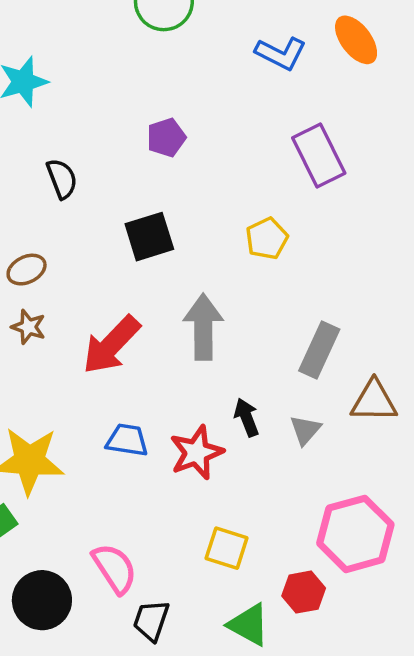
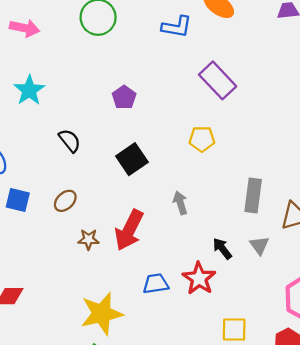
yellow pentagon: (267, 239) -> (202, 139), turned -30
brown star: (28, 327) -> (89, 239), moved
gray arrow: (203, 327) -> (180, 203), size x0.6

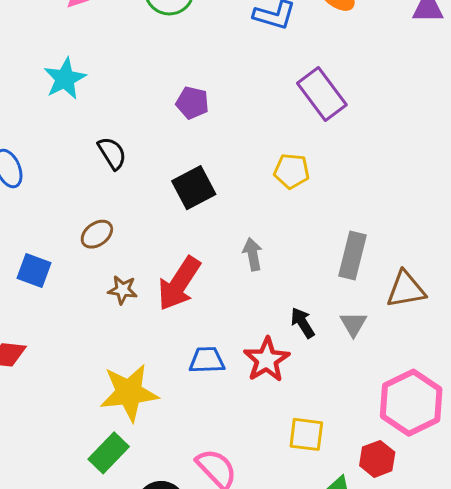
purple pentagon: (124, 97) -> (192, 103), turned -30
blue square: (18, 200) -> (34, 271), moved

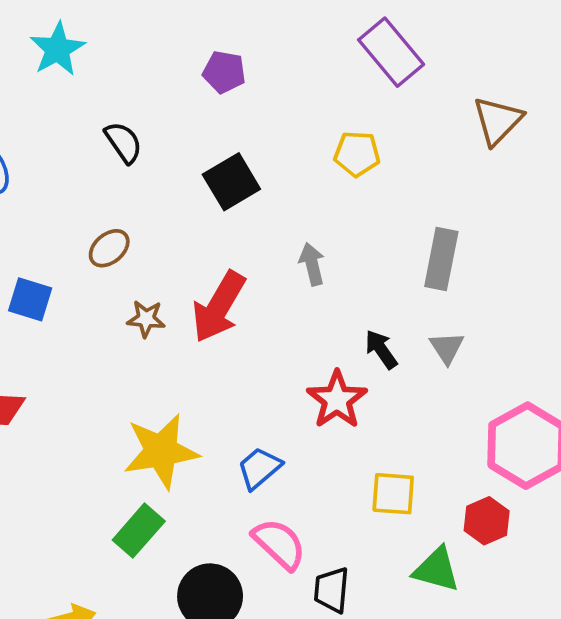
brown triangle: (406, 289) -> (498, 121), moved, turned -33
blue trapezoid: (207, 360) -> (259, 468), moved, turned -36

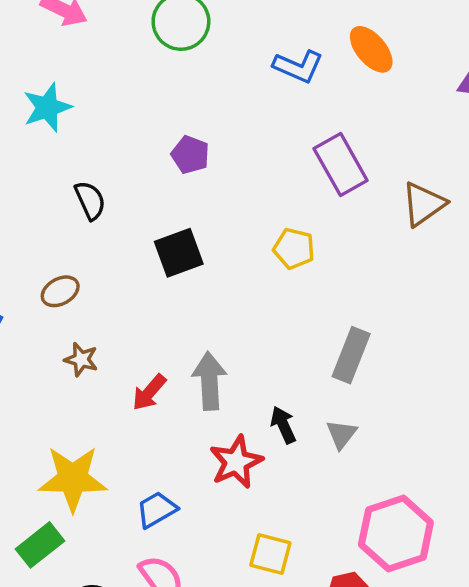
brown triangle: (498, 121) -> (424, 204), moved
gray arrow: (312, 264) -> (209, 381), moved, size x1.5
red arrow: (219, 307) -> (149, 392), moved, size x0.6

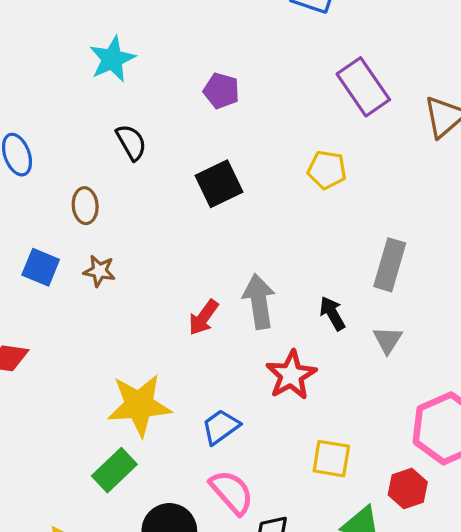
cyan star: (47, 107) -> (112, 59), moved
brown ellipse: (60, 291) -> (85, 206), moved, turned -60
brown star: (81, 359) -> (99, 271), moved
black arrow: (283, 425) -> (332, 313), moved

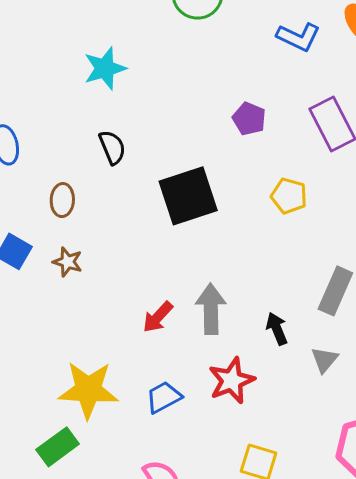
purple pentagon: (221, 91) -> (249, 119), moved
black square: (219, 184) -> (188, 196), size x1.4
blue trapezoid: (221, 427) -> (164, 397), moved

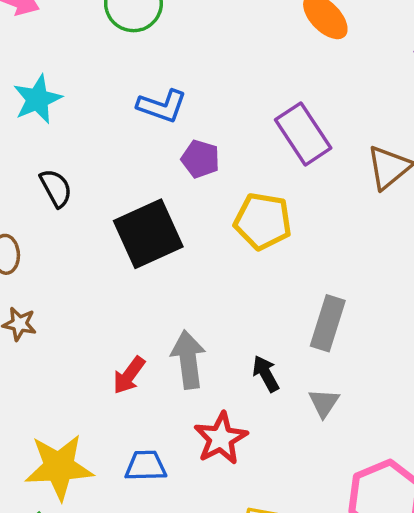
blue L-shape: (298, 37) -> (162, 106), moved
purple pentagon: (249, 119) -> (200, 159), moved
yellow pentagon: (289, 196) -> (263, 221), size x1.4
blue trapezoid: (164, 397) -> (146, 466), turned 33

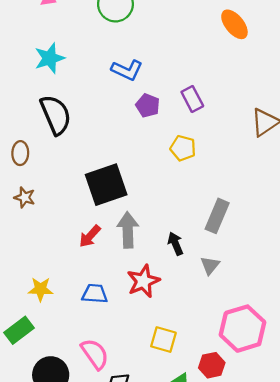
purple rectangle: (303, 134) -> (192, 99), moved, size x0.7
black semicircle: (56, 188) -> (56, 115), size x1.6
yellow pentagon: (263, 221) -> (183, 148), size x0.7
black square: (148, 234) -> (106, 185), moved
yellow star: (59, 467) -> (41, 289), size x0.6

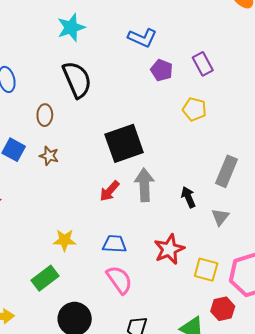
red star: (143, 281) -> (169, 249), moved
yellow square: (163, 340) -> (206, 270), moved
pink semicircle: (95, 354) -> (119, 280), moved

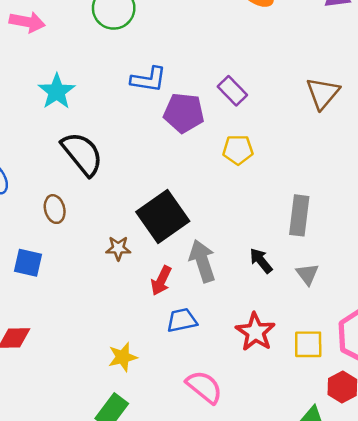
purple pentagon: (162, 70) -> (184, 113), size x1.4
brown star: (49, 156) -> (118, 248), moved
blue trapezoid: (114, 244) -> (182, 320), moved

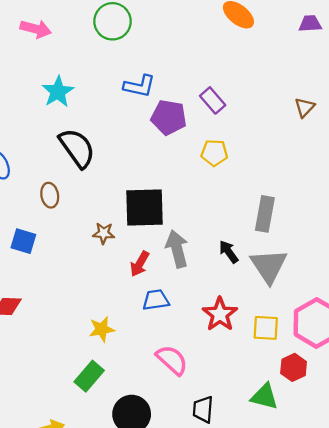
brown triangle: (323, 93) -> (305, 107), moved, size x0.7
black square: (163, 217) -> (144, 208), turned 30
gray triangle: (307, 274) -> (269, 266), size x1.8

